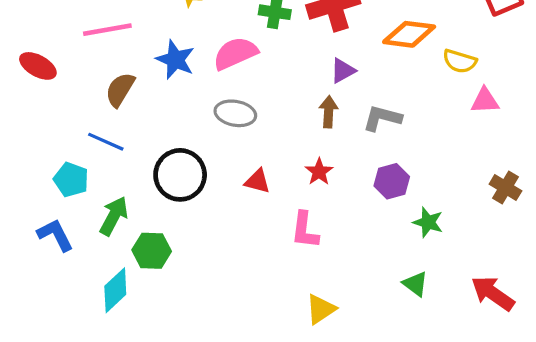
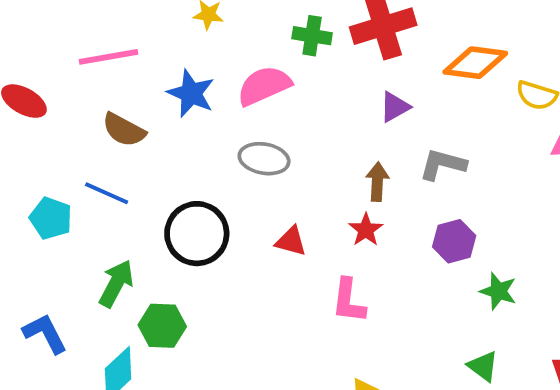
brown semicircle: (120, 90) -> (124, 130), turned -93
brown arrow: (329, 112) -> (377, 182), moved
cyan pentagon: (71, 180) -> (51, 218), moved
blue L-shape: (55, 235) -> (45, 333), moved

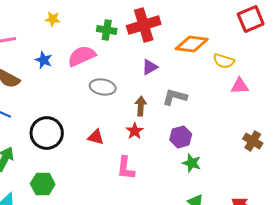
blue star: (191, 93) -> (44, 60), size x0.7
gray ellipse: (264, 159) -> (103, 87), moved
green star: (498, 291) -> (192, 163), moved
green hexagon: (162, 326) -> (43, 184), moved

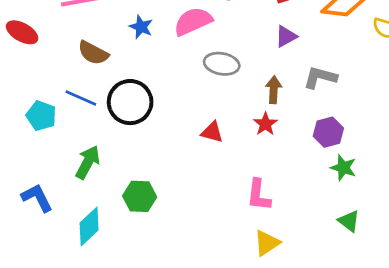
black circle: (47, 133) -> (130, 102), moved
pink L-shape: (126, 168) -> (259, 195), moved

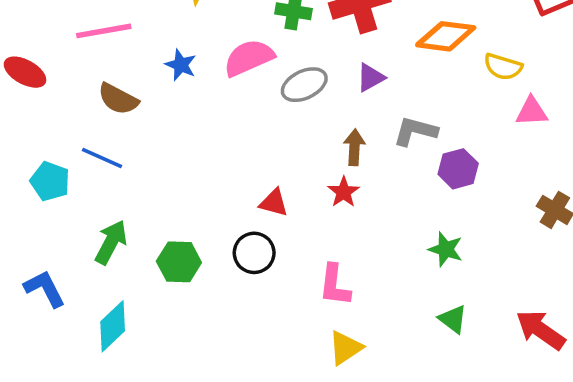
gray ellipse: (222, 64) -> (304, 85), moved, turned -36
black circle: (130, 102) -> (254, 253), moved, size x0.7
purple hexagon: (328, 132) -> (458, 169), moved
green hexagon: (140, 196) -> (179, 262), moved

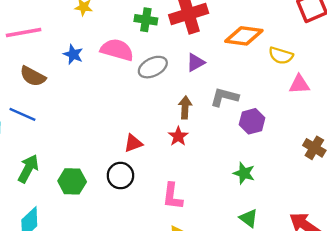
pink semicircle: (249, 58) -> (117, 50), turned 40
red triangle: (274, 203) -> (133, 143), turned -36

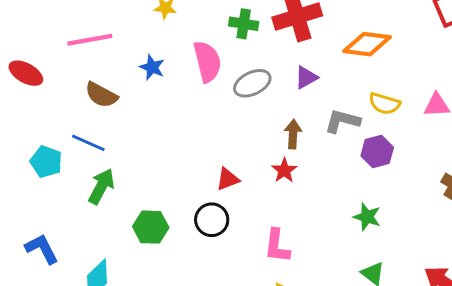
pink semicircle: (117, 50) -> (207, 62), turned 60
yellow semicircle: (281, 56) -> (384, 104), moved
green arrow: (28, 169) -> (101, 186), moved

